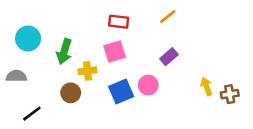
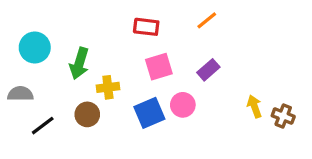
pink square: (115, 51) -> (159, 67), moved
brown cross: (230, 94) -> (283, 116), turned 30
black line: (32, 114) -> (43, 126), moved

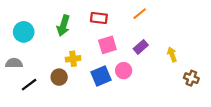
green arrow: (79, 63) -> (63, 25), moved
yellow arrow: (254, 106) -> (172, 54), moved

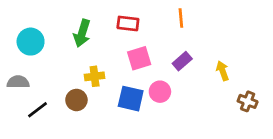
orange line: (140, 14) -> (181, 18), turned -56
blue square: (101, 76) -> (131, 99), turned 36

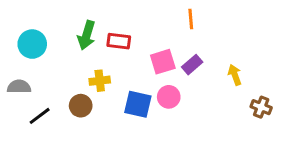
red rectangle: (128, 23) -> (119, 41), moved
pink square: (139, 58) -> (163, 62), moved

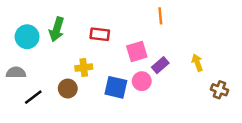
green arrow: (87, 35) -> (57, 29), moved
purple rectangle: (192, 65) -> (160, 65), moved

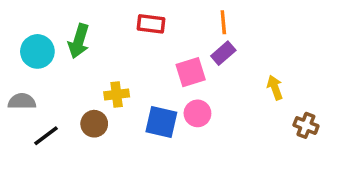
red rectangle: (100, 34) -> (151, 24), moved
purple rectangle: (160, 65) -> (223, 53), moved

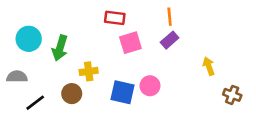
green arrow: (79, 41) -> (60, 48), moved
pink square: (191, 72) -> (130, 43), moved

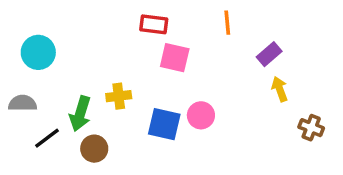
purple rectangle: (170, 40) -> (269, 54), moved
pink square: (130, 43) -> (175, 58), turned 30
green arrow: (60, 48) -> (80, 114), moved
brown circle: (72, 94) -> (94, 149), moved

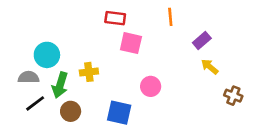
cyan circle: (38, 52) -> (47, 55), moved
yellow arrow: (280, 89) -> (210, 67), turned -30
gray semicircle: (23, 103) -> (29, 77), moved
blue square: (164, 124) -> (119, 113), moved

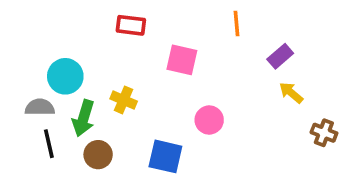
red rectangle: (115, 18) -> (131, 25), moved
yellow cross: (89, 72) -> (124, 100), turned 30
black line: (35, 103) -> (49, 144), turned -66

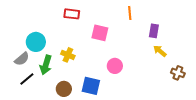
purple rectangle: (280, 56) -> (154, 31), turned -40
gray semicircle: (40, 107) -> (22, 59), turned 140
black line: (49, 144) -> (27, 79), turned 63
brown circle: (98, 155) -> (64, 89), moved

